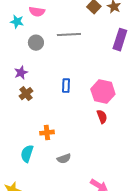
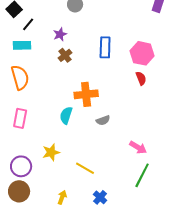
blue rectangle: (66, 86) -> (105, 47), size x1.5
orange cross: (47, 133) -> (86, 94), size x1.6

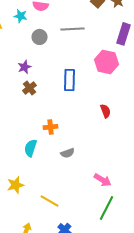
pink hexagon: (142, 53) -> (106, 62), moved
orange cross: (86, 94) -> (50, 127), size x0.6

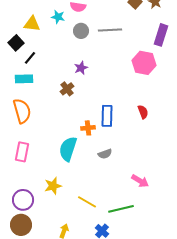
gray circle: (40, 37) -> (81, 31), moved
purple star: (24, 67) -> (81, 68), moved
blue rectangle: (70, 80) -> (107, 116), moved
cyan semicircle: (30, 148) -> (68, 149), size x1.4
green line: (106, 208) -> (121, 209), moved, turned 50

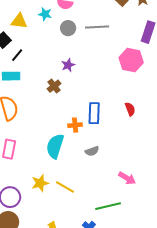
yellow line: (87, 202) -> (65, 187), moved

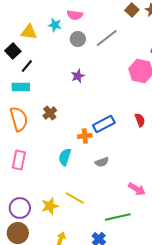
gray line: (97, 27) -> (107, 38), turned -35
brown cross: (54, 86) -> (50, 113), moved
blue rectangle: (94, 113) -> (104, 124), turned 60
cyan semicircle: (55, 146) -> (65, 157), size x0.7
yellow star: (40, 183) -> (50, 206), moved

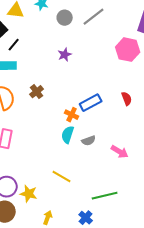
orange cross: (85, 136) -> (72, 115), turned 32
cyan semicircle: (65, 157) -> (68, 135), moved
pink arrow: (137, 189) -> (120, 152), moved
yellow star: (50, 206) -> (29, 194), moved, turned 30

